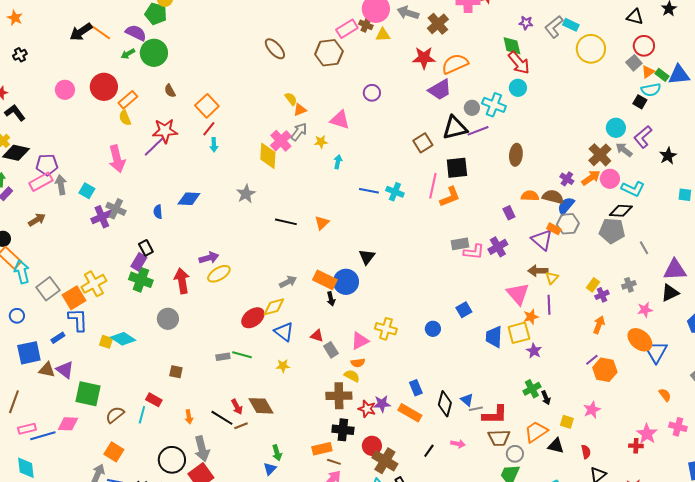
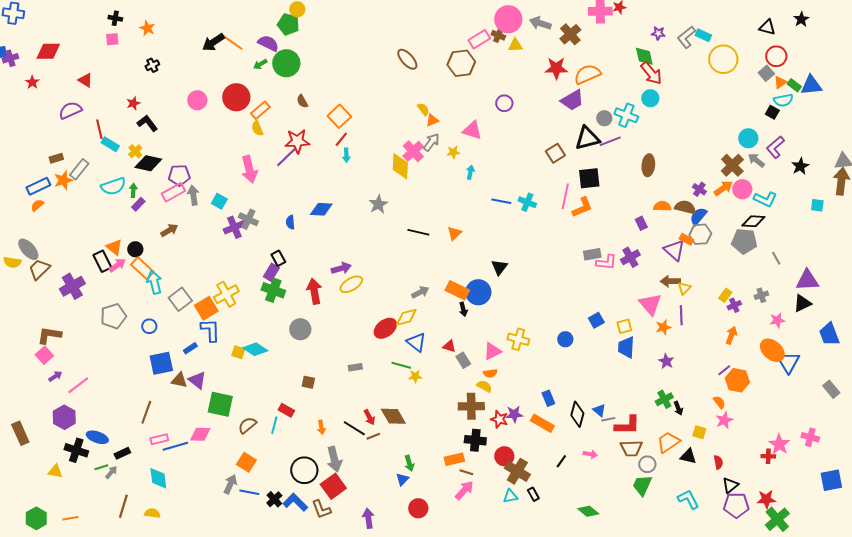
yellow square: (519, 333) -> (624, 326), moved, size x0.7
green line: (242, 355) -> (401, 365), moved
orange semicircle: (665, 395) -> (719, 402), moved

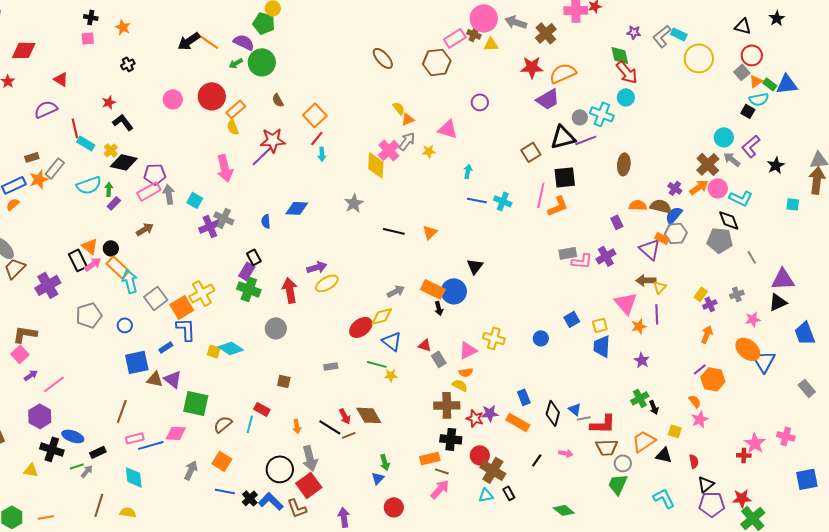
cyan arrow: (470, 172) -> (468, 171), moved
black diamond: (753, 221) -> (729, 220), turned 65
gray arrow: (230, 484) -> (191, 470), moved

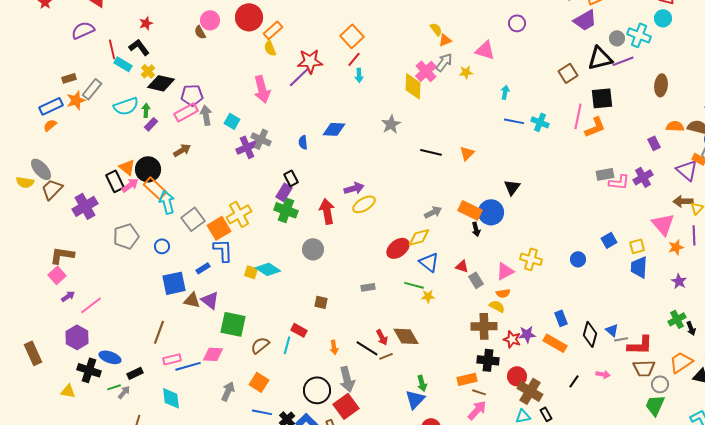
brown semicircle: (278, 100) -> (200, 32), moved
black L-shape: (123, 122) -> (139, 47), moved
black circle: (111, 248) -> (148, 169), size x1.6
blue triangle: (378, 478) -> (415, 399), size x1.5

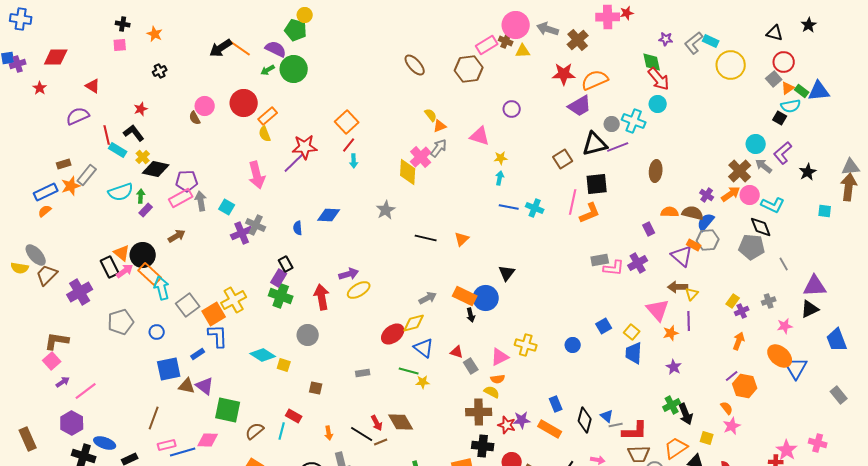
yellow star: (466, 72) -> (501, 158), moved
yellow square: (637, 246) -> (632, 332), turned -35
yellow square: (251, 272) -> (284, 365), moved
black arrow: (691, 328) -> (686, 414), size x1.5

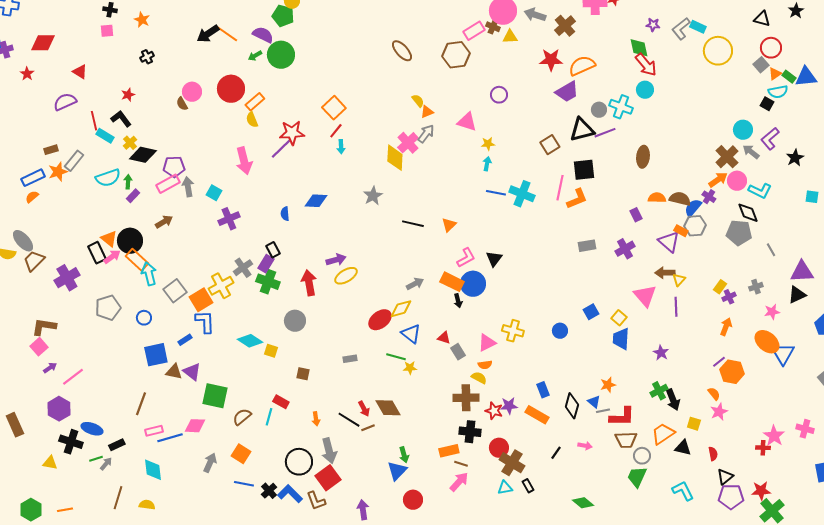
purple cross: (707, 195) -> (709, 197), moved
cyan cross: (535, 208) -> (522, 194), size x1.4
gray cross: (256, 225) -> (243, 268), moved, turned 30
pink L-shape: (614, 268) -> (466, 258), moved, turned -35
orange star: (671, 333) -> (608, 385), moved

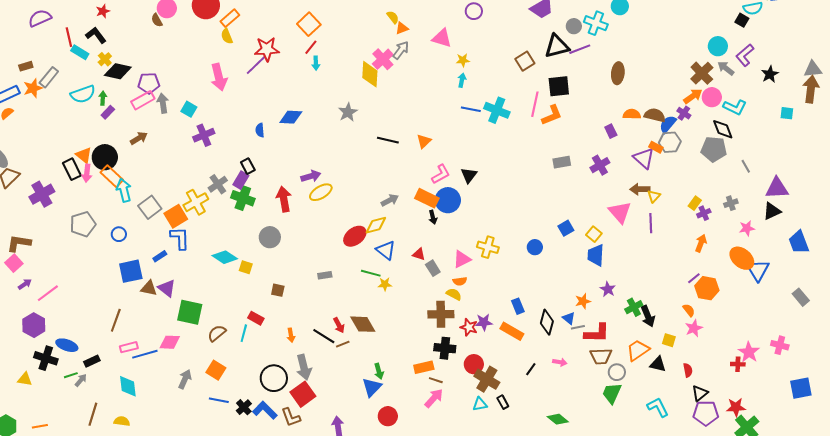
pink arrow: (112, 257) -> (87, 173), turned 132
purple star: (661, 353) -> (608, 289), moved

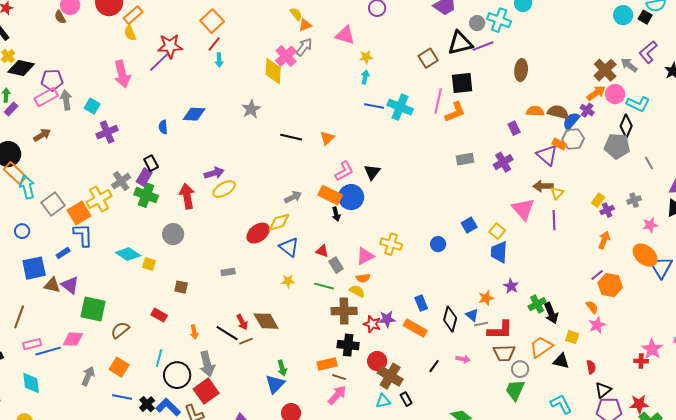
cyan circle: (718, 46) -> (623, 15), moved
black diamond: (723, 129) -> (626, 126), turned 45
green line: (371, 273) -> (324, 286), moved
cyan line: (244, 333) -> (159, 358), moved

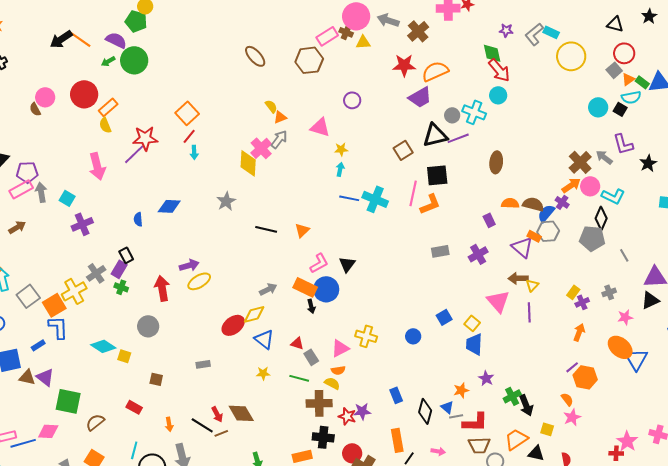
purple L-shape: (648, 52) -> (623, 144), turned -65
green cross: (146, 195) -> (121, 287), size x0.6
orange rectangle: (415, 328) -> (397, 440), moved, turned 50

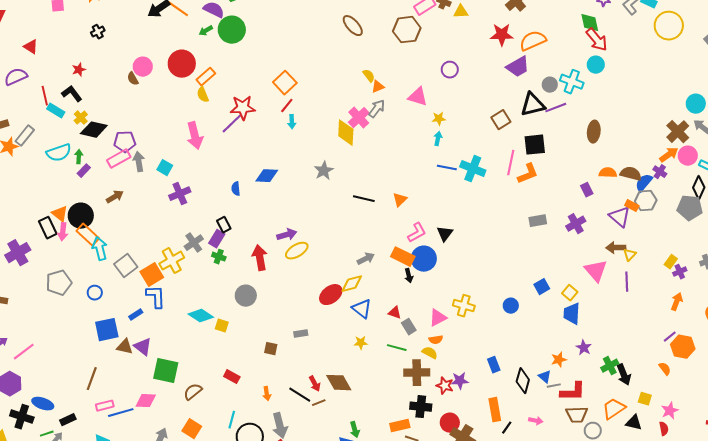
cyan circle: (598, 107) -> (696, 104), moved
brown square: (156, 379) -> (271, 349), moved
pink star: (572, 417) -> (670, 411), moved

